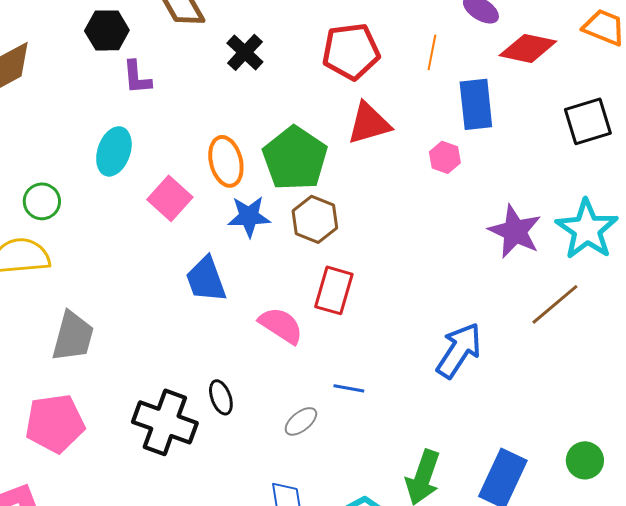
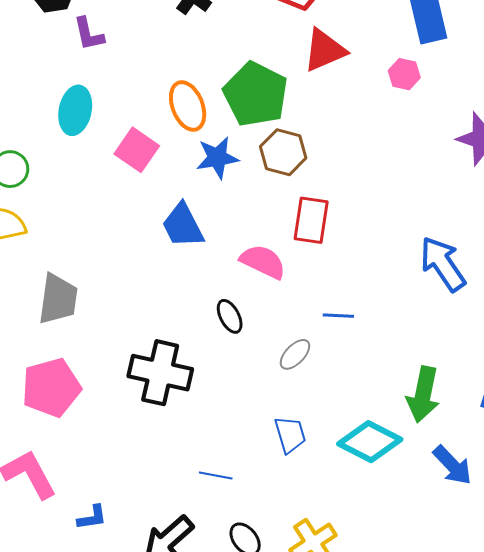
blue arrow: (459, 350) -> (443, 264), turned -60
black ellipse: (221, 397) -> (230, 316), moved

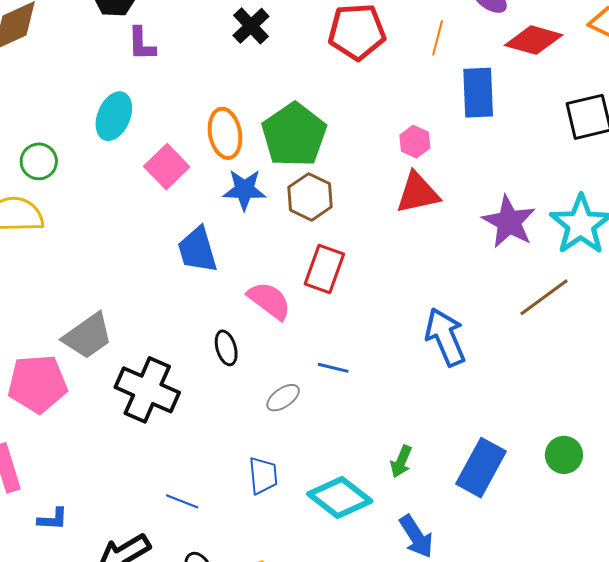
red triangle: (325, 50) -> (418, 193), moved
pink hexagon: (404, 74) -> (415, 142), moved
gray trapezoid: (58, 299) -> (88, 336), moved, turned 36
green arrow: (423, 394) -> (401, 461), size x0.6

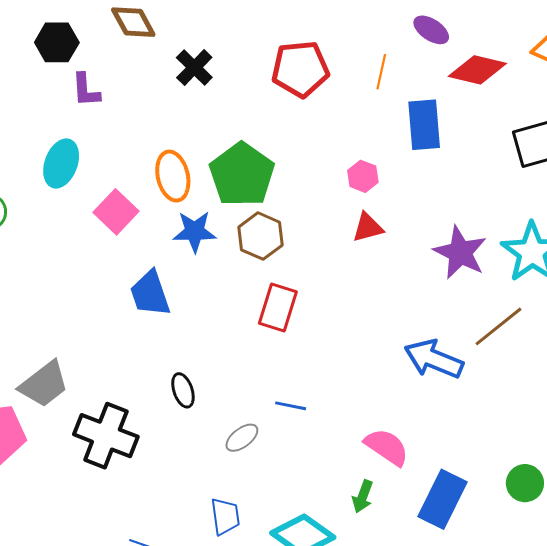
red triangle: (418, 193) -> (368, 227), size x0.7
pink semicircle: (269, 301) -> (387, 447), moved
blue arrow: (445, 337) -> (434, 359), moved, turned -42

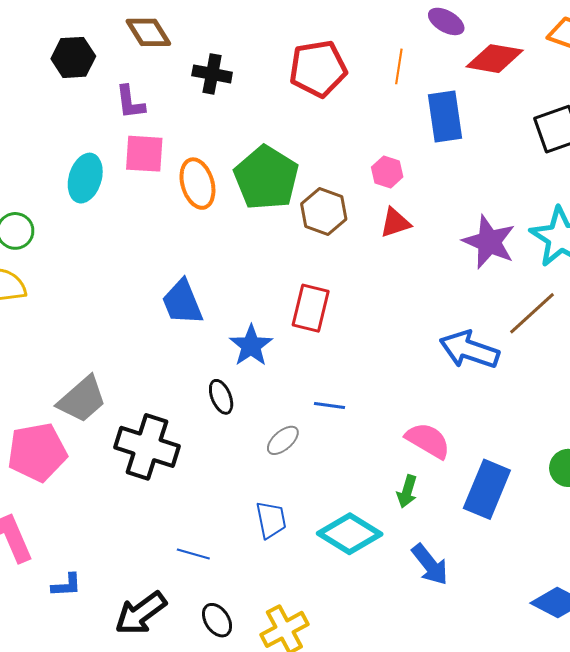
black cross: (194, 68) -> (212, 74), turned -30
purple L-shape: (86, 90) -> (130, 102), moved
pink square: (116, 212) -> (144, 154), moved, turned -36
blue star: (195, 232) -> (251, 346), moved, turned -30
brown hexagon: (260, 236) -> (324, 212), moved

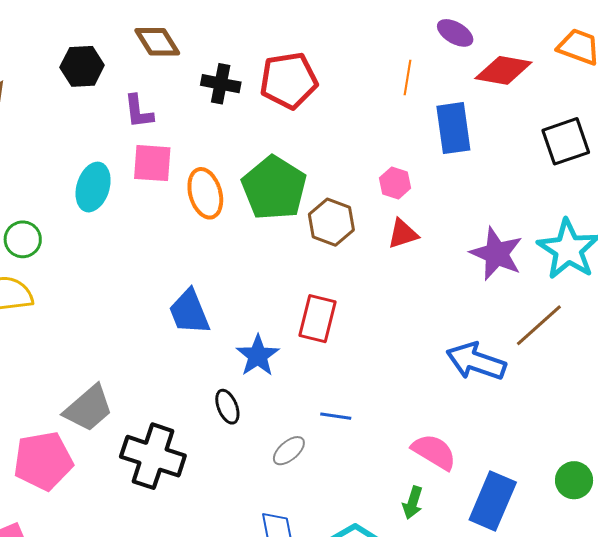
red pentagon: (318, 69) -> (289, 80), moved

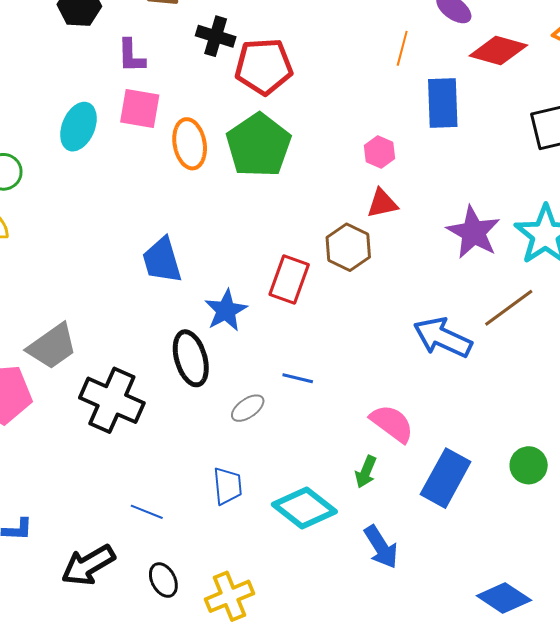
red pentagon: (289, 80) -> (264, 66), moved
brown hexagon: (331, 222) -> (348, 247), moved
black ellipse: (227, 407) -> (191, 358), size x1.6

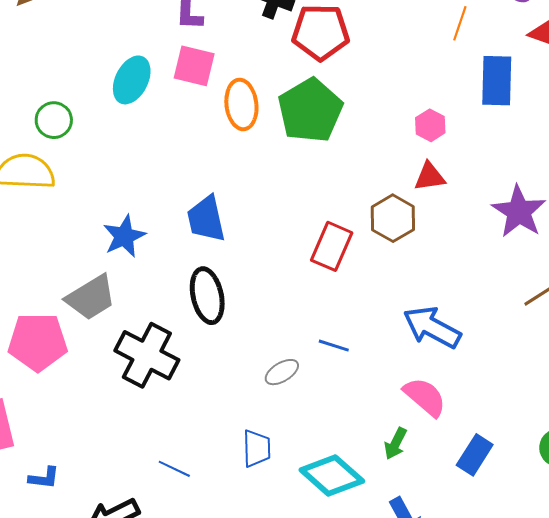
blue star: (226, 310) -> (124, 236), moved
blue arrow: (443, 338) -> (432, 327), moved
black ellipse: (191, 358) -> (207, 296), moved
blue rectangle: (446, 478) -> (475, 455), size x0.7

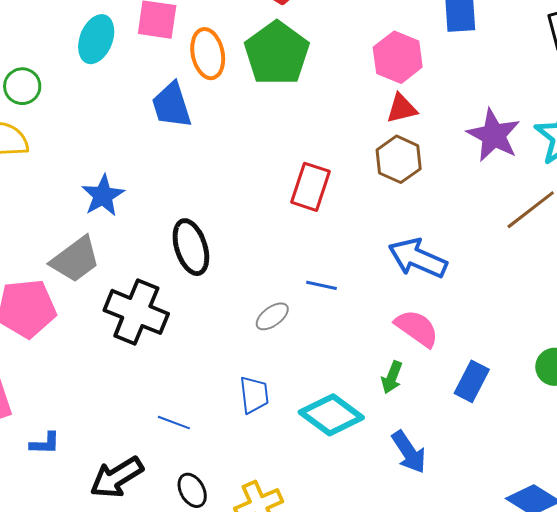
pink hexagon: (430, 125) -> (398, 57), size x1.6
brown hexagon: (393, 218) -> (399, 159), moved
blue trapezoid: (206, 219) -> (172, 105), moved

